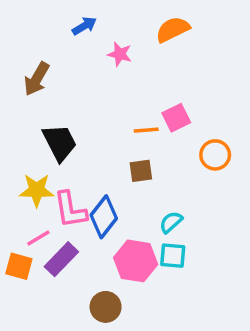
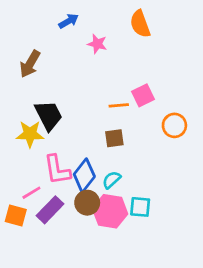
orange semicircle: (173, 29) -> (140, 24), turned -84
yellow star: (37, 190) -> (30, 134), moved
cyan semicircle: (171, 222) -> (112, 180), moved
brown circle: (106, 307) -> (87, 203), moved

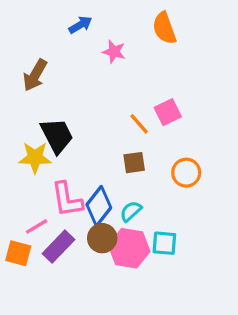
orange line: (119, 105) -> (139, 124), turned 54
orange circle: (174, 125) -> (186, 173), moved

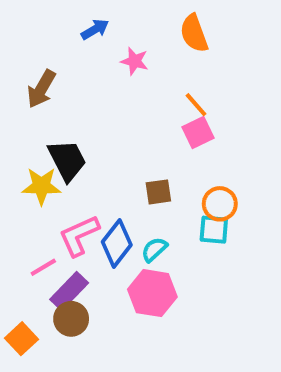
orange line: (139, 124) -> (196, 105), moved
pink L-shape: (67, 200) -> (79, 236), turned 75
brown circle: (102, 238) -> (71, 319), moved
cyan square: (164, 243) -> (214, 230), moved
orange square: (18, 253) -> (22, 339), moved, turned 32

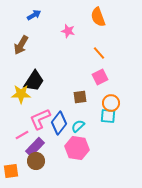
blue arrow: (95, 29) -> (34, 15), moved
pink square: (198, 132) -> (100, 77), moved
black trapezoid: (67, 160) -> (34, 81), turned 60
orange square: (22, 339) -> (11, 171), turned 35

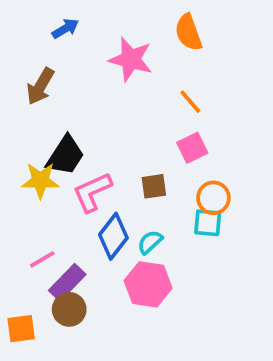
pink star: (68, 31) -> (131, 59), size x1.6
pink L-shape: (40, 119) -> (92, 192), moved

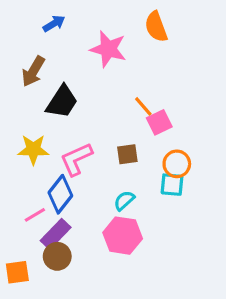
orange line: (190, 102) -> (143, 106), moved
black trapezoid: (65, 155) -> (62, 102), moved
blue diamond: (113, 236) -> (60, 194), moved

